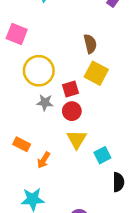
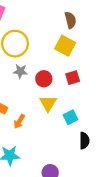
brown semicircle: (90, 44) -> (70, 20), moved
red square: (71, 89) -> (73, 78), moved

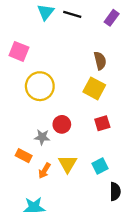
gray star: (20, 71) -> (42, 137), moved
red circle: (44, 79) -> (62, 124), moved
yellow triangle: (48, 103) -> (68, 164), moved

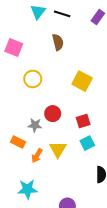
brown semicircle: (100, 61) -> (58, 42), moved
yellow circle: (40, 86) -> (33, 79), size x0.7
red square: (102, 123) -> (83, 121), moved
cyan square: (100, 166) -> (87, 143), moved

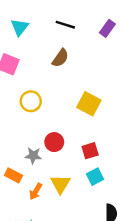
cyan triangle: (38, 12) -> (20, 27), moved
brown semicircle: (58, 42) -> (60, 58), turned 49

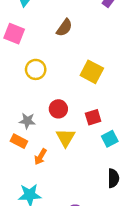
gray star: (33, 156) -> (27, 121), moved
cyan square: (95, 177) -> (110, 139), moved
yellow triangle: (60, 184) -> (66, 138), moved

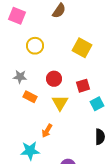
gray star: (27, 121) -> (20, 77), moved
orange rectangle: (19, 141) -> (30, 97), moved
orange arrow: (40, 157) -> (47, 131), moved

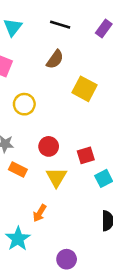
yellow square: (82, 48) -> (84, 89), moved
cyan star: (30, 151) -> (18, 239), turned -30

